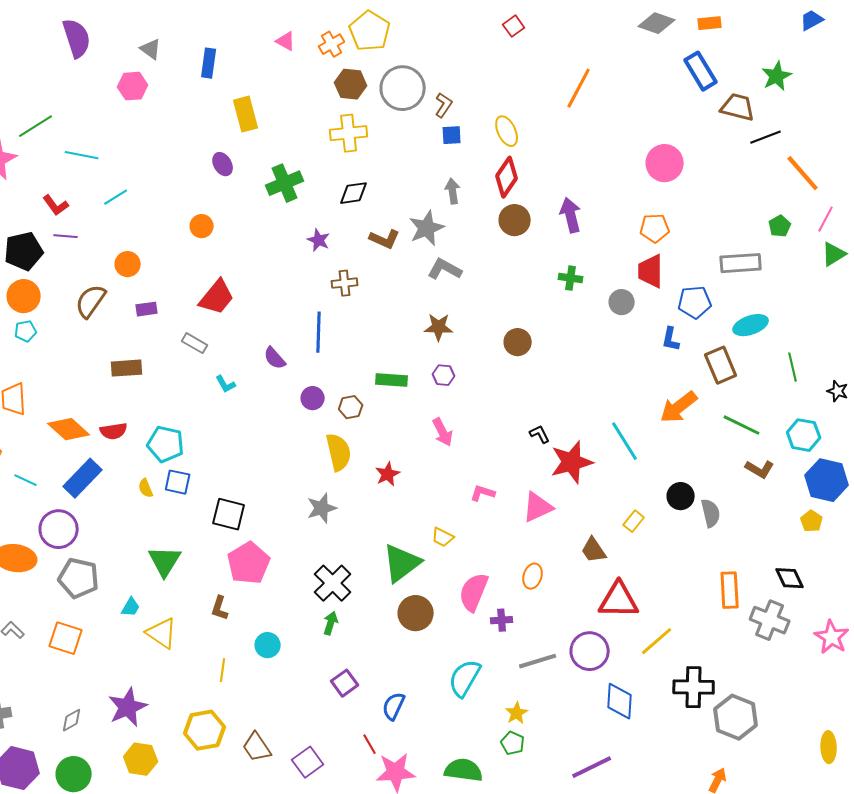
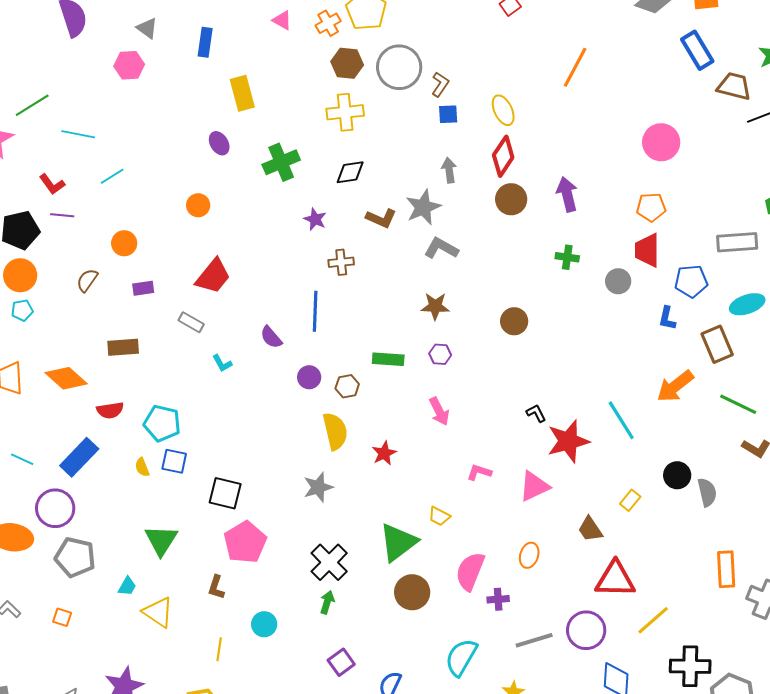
brown semicircle: (91, 301) -> (87, 280), size x0.7
orange diamond: (69, 429) -> (66, 378), moved
orange square: (66, 638) -> (62, 617), size x0.6

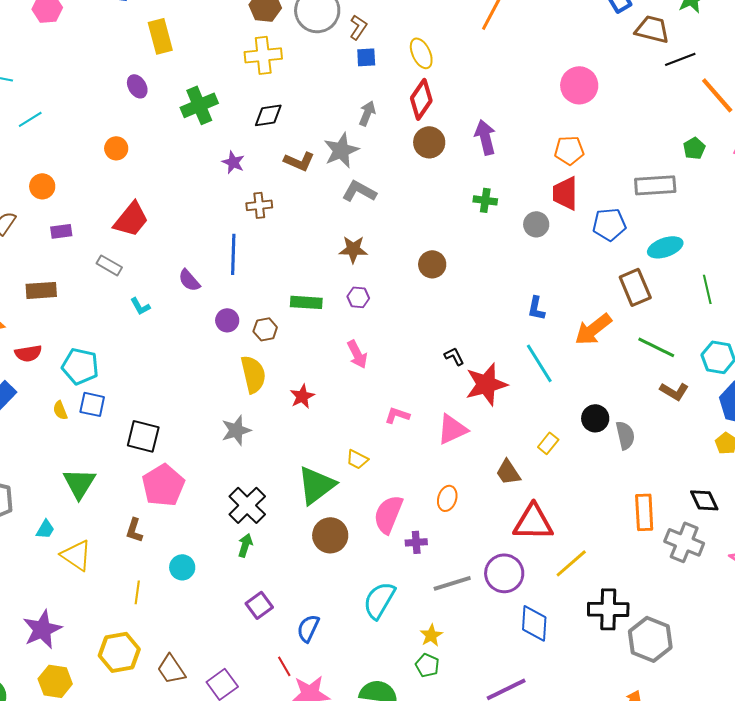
gray arrow: (449, 170) -> (367, 113), turned 30
blue L-shape: (667, 318) -> (536, 308), moved

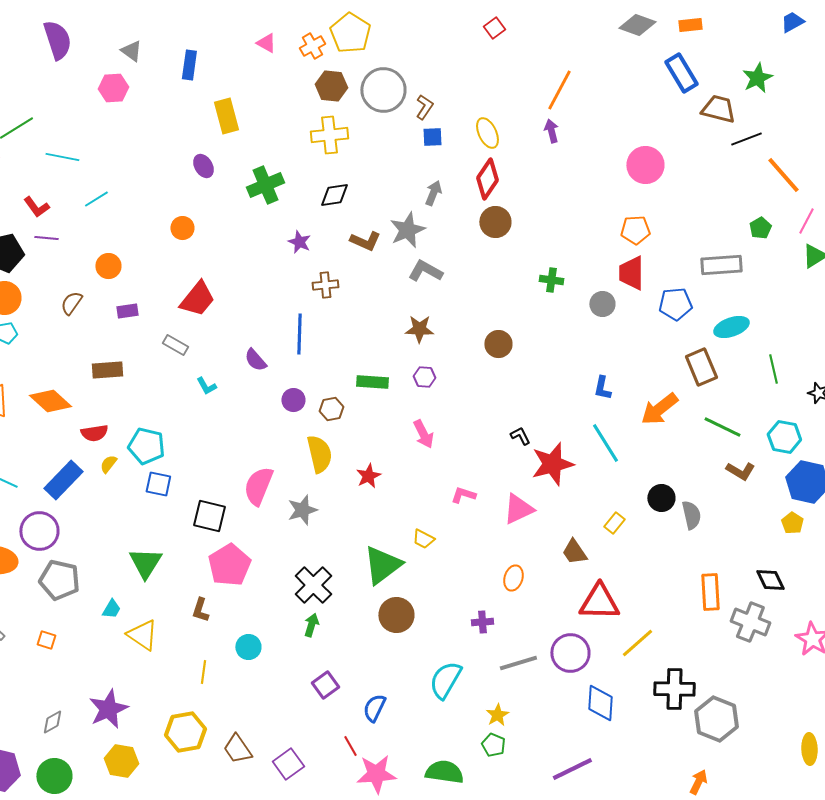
purple arrow: (485, 137) -> (551, 131), moved, size x0.7
yellow semicircle: (60, 410) -> (108, 464), moved, turned 60
pink semicircle: (388, 514) -> (258, 486), moved

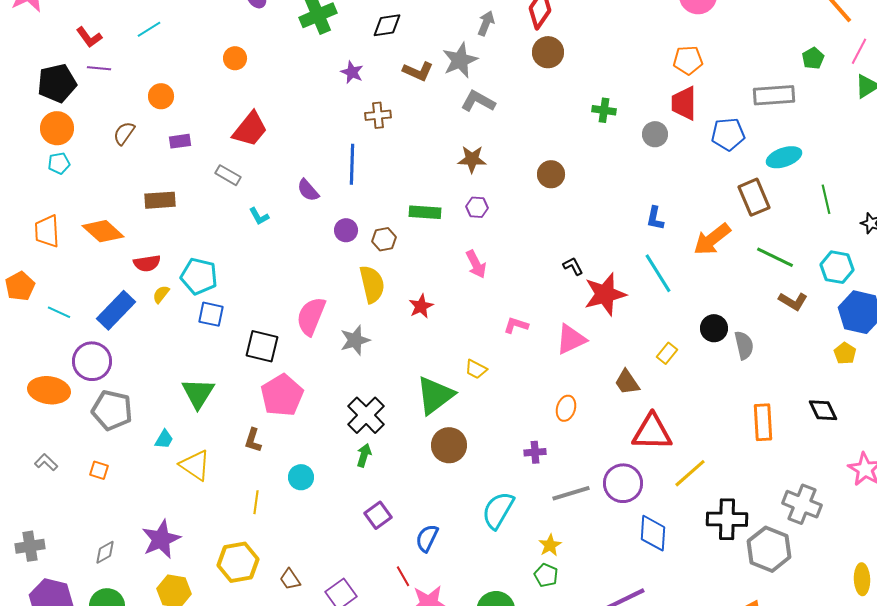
gray cross: (750, 622) -> (802, 504), moved
brown trapezoid: (237, 749) -> (290, 579), size x0.7

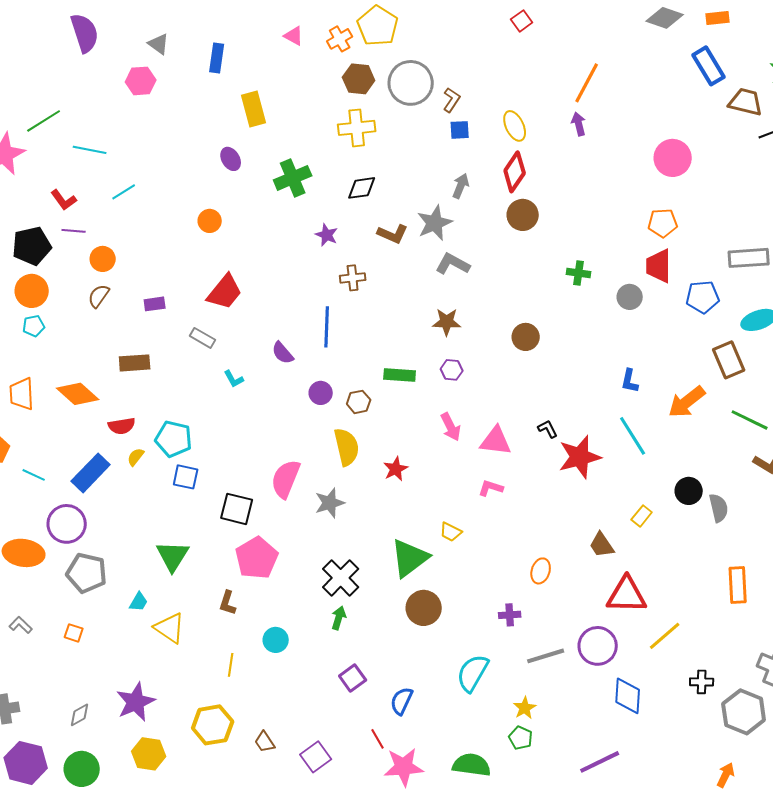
orange circle: (161, 96) -> (103, 259), moved
pink triangle: (571, 339) -> (496, 441), moved, turned 32
black cross: (727, 519) -> (702, 682), size x0.6

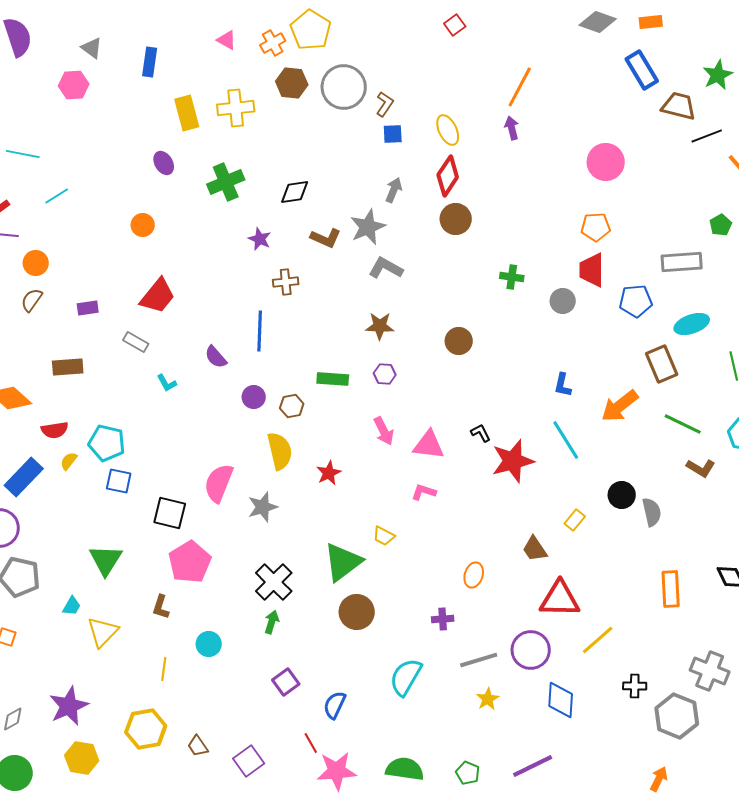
yellow cross: (357, 128) -> (236, 108), moved
yellow triangle: (170, 628) -> (103, 632), turned 40
yellow star: (525, 708) -> (488, 699), moved
green pentagon: (521, 738) -> (468, 773), moved

